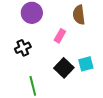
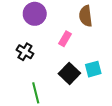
black cross: (23, 48) -> (25, 52), turned -35

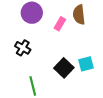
pink rectangle: (65, 39) -> (60, 24), moved

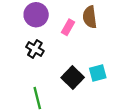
black cross: (23, 48) -> (35, 49), moved

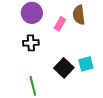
black cross: (35, 49) -> (31, 43), turned -35

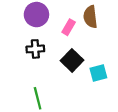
black square: (64, 68) -> (72, 60), moved

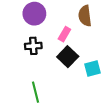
pink rectangle: (69, 27) -> (64, 34), moved

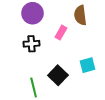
black square: (68, 57) -> (58, 75), moved

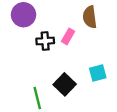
purple circle: (33, 13) -> (24, 15), moved
black cross: (31, 44) -> (45, 41), moved

